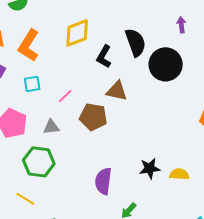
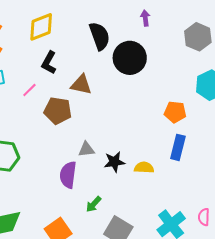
black L-shape: (104, 57) -> (49, 63), moved
gray triangle: (51, 127) -> (86, 149), moved

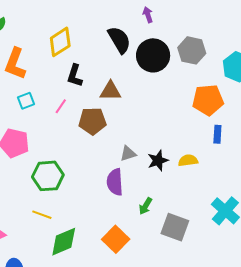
purple arrow: (145, 18) -> (148, 15), moved
gray hexagon: (198, 37) -> (192, 50), moved
orange pentagon: (175, 112) -> (208, 100), size x1.4
blue rectangle: (178, 147) -> (217, 134), size x0.7

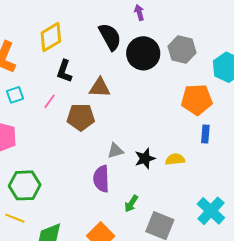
green hexagon: (48, 176) -> (25, 185), moved
yellow line: (42, 215) -> (15, 218), moved

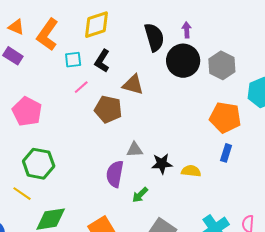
purple arrow: (139, 13) -> (187, 30), moved
cyan square: (15, 95) -> (73, 60), moved
green arrow: (131, 204) -> (140, 195), moved

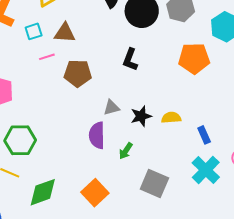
black L-shape: (102, 61) -> (130, 60), moved
brown triangle: (133, 85) -> (65, 33), moved
pink line: (81, 87) -> (47, 57), turned 35
blue rectangle: (226, 153) -> (204, 135), moved, turned -30

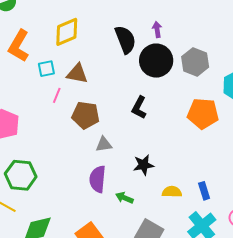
pink line: (47, 57) -> (57, 95), turned -56
gray triangle: (112, 108) -> (104, 144), moved
yellow semicircle: (171, 118) -> (172, 192), moved
green arrow: (126, 151) -> (124, 198), turned 72

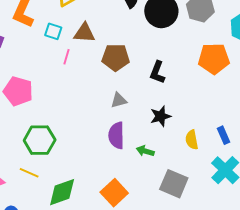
cyan square: (46, 69) -> (53, 31), turned 36
black L-shape: (139, 108) -> (157, 72), moved
brown pentagon: (86, 115) -> (116, 57), moved
yellow semicircle: (172, 192) -> (192, 140), turned -96

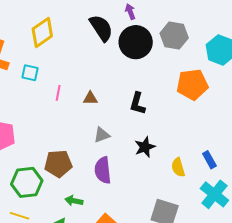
brown triangle: (84, 33) -> (90, 98), moved, size x0.7
pink line: (66, 57) -> (58, 93), moved
brown pentagon: (116, 57) -> (58, 164), moved
green arrow: (145, 151) -> (74, 201), moved

